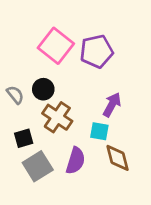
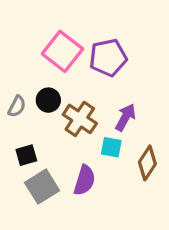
gray semicircle: (15, 95) -> (17, 106), turned 66
brown cross: (57, 117) -> (80, 119), moved
brown diamond: (118, 158) -> (147, 163), moved, turned 48

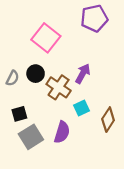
purple pentagon: (108, 58) -> (94, 18), moved
purple arrow: (125, 117) -> (83, 74), moved
cyan square: (111, 147) -> (82, 108), turned -35

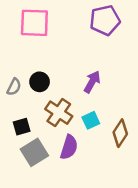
pink square: (46, 38) -> (34, 23), moved, turned -36
brown cross: (59, 87) -> (59, 113), moved

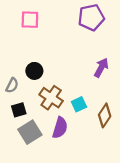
pink square: (34, 23) -> (30, 20), size x0.7
purple arrow: (92, 82) -> (101, 68), moved
gray semicircle: (14, 87) -> (12, 85), moved

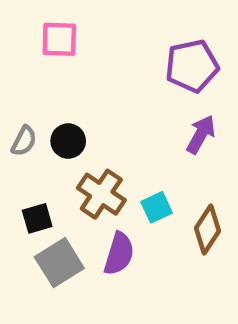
purple pentagon: (91, 17) -> (192, 66), moved
gray semicircle: (12, 85) -> (24, 141), moved

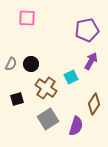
cyan square: (157, 207) -> (71, 77), moved
purple semicircle: (119, 254) -> (76, 126), moved
gray square: (59, 263) -> (48, 119), moved

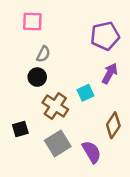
gray semicircle: (11, 64) -> (43, 54), moved
black square: (17, 99) -> (20, 129), moved
purple semicircle: (76, 126) -> (92, 152), turned -48

